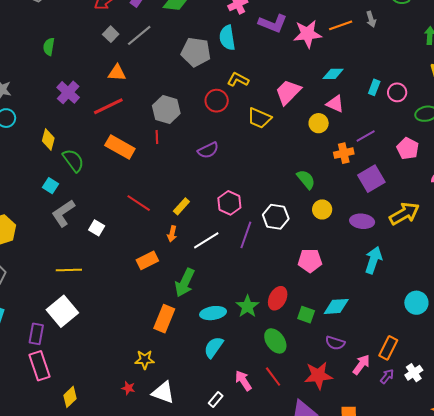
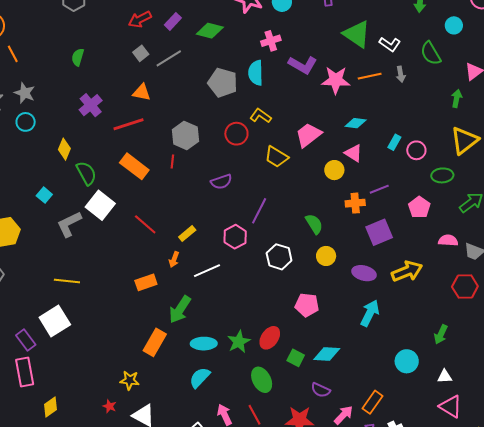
cyan square: (50, 186) -> (44, 195), moved
white square: (97, 228) -> (100, 205), moved, size x1.8
purple line: (246, 235) -> (259, 211), moved
purple rectangle: (36, 334) -> (26, 340), turned -55

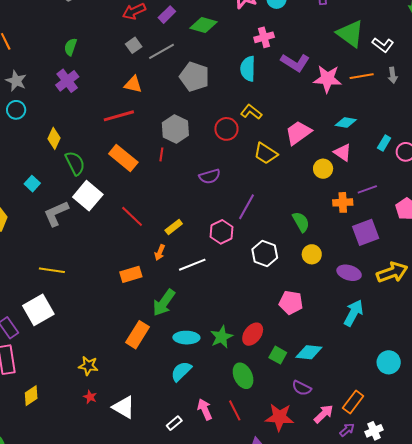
gray pentagon: (223, 83) -> (194, 77), moved
purple cross: (91, 105) -> (67, 81), moved
yellow star: (130, 380) -> (88, 366), moved

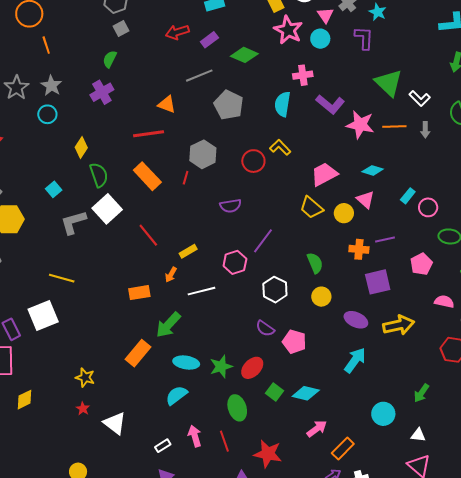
gray square: (134, 45) -> (121, 29), moved
yellow trapezoid: (266, 153) -> (311, 208), moved
purple semicircle: (302, 388) -> (265, 328), moved
pink arrow: (324, 414) -> (317, 429), moved

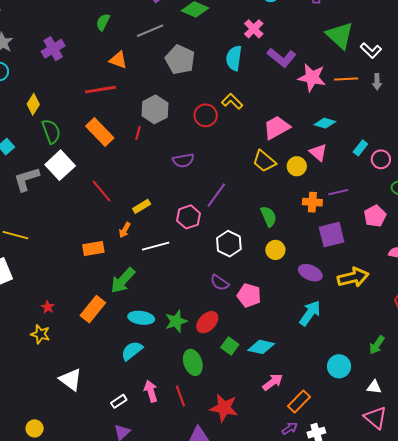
green semicircle: (110, 59) -> (103, 22), moved
pink cross: (303, 75) -> (254, 29), turned -36
red star: (83, 409) -> (48, 307), moved

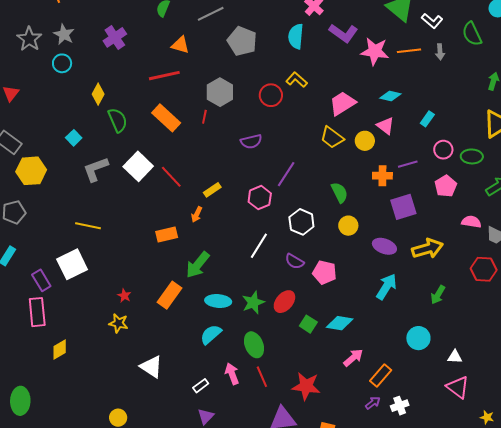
pink circle: (381, 159) -> (443, 150), moved
white square: (60, 165) -> (138, 166), moved
white line: (156, 246) -> (259, 246), moved, turned -40
green arrow: (377, 345) -> (438, 295), moved
green ellipse: (193, 362) -> (254, 345), moved

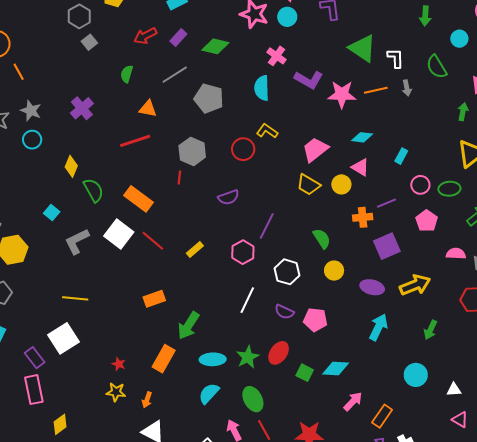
white L-shape: (432, 21) -> (396, 58), turned -125
orange rectangle: (166, 118) -> (139, 199), moved
orange arrow: (197, 214) -> (147, 400), moved
pink triangle: (458, 387) -> (460, 420), size x0.7

